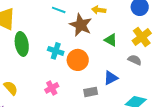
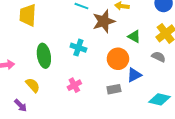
brown star: (81, 25) -> (104, 21), turned 30
green ellipse: (22, 44) -> (44, 56), moved
orange circle: (78, 60) -> (118, 59), moved

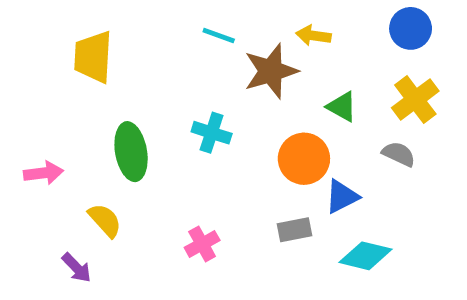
pink cross: (74, 85) -> (202, 244), moved
cyan diamond: (160, 99) -> (366, 256), moved

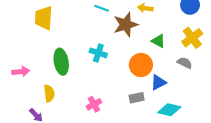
yellow semicircle: (105, 220) -> (49, 93), turned 35

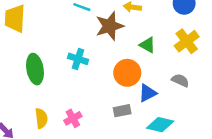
gray semicircle: (185, 63) -> (180, 80), moved
yellow semicircle: (49, 93) -> (41, 118), moved

